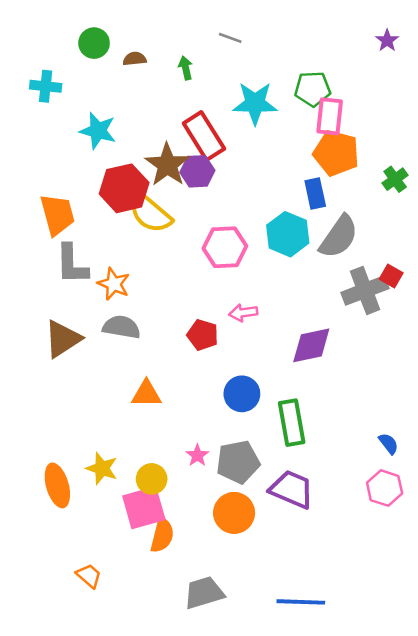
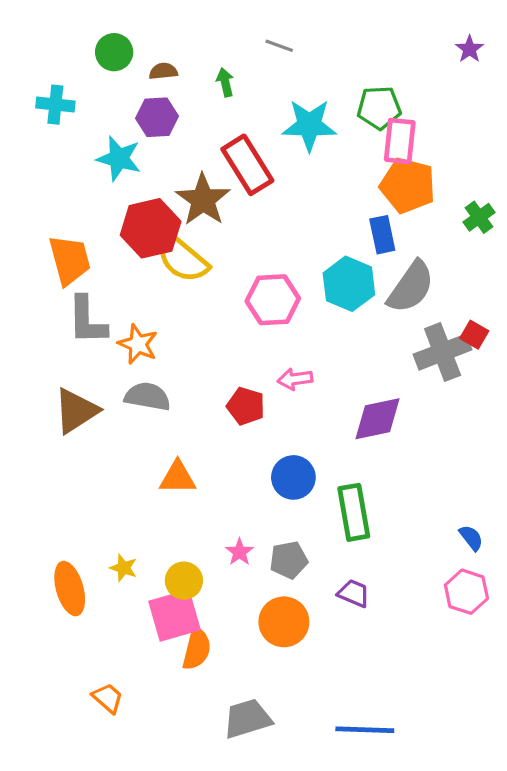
purple hexagon: (197, 171) -> (157, 117), moved
gray pentagon: (238, 462) -> (289, 560), size x0.7
yellow star: (102, 468) -> (124, 568), size x0.7
purple trapezoid: (292, 489) -> (354, 593), size x0.6

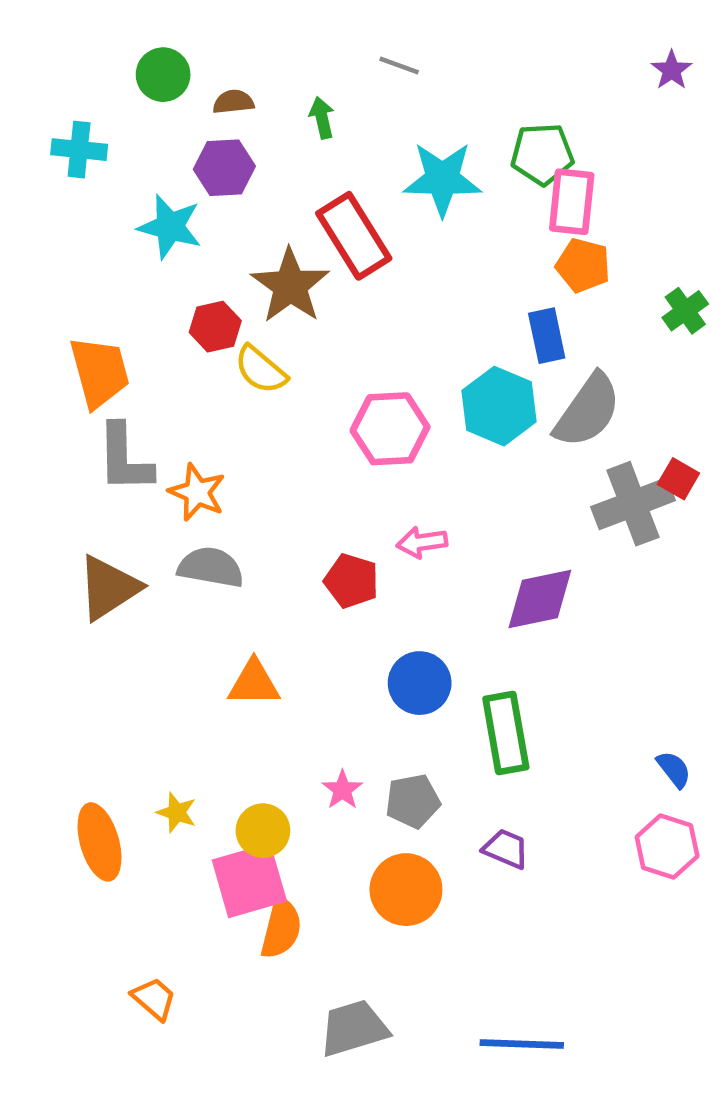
orange pentagon: (408, 185) -> (583, 265), size x0.7
red hexagon: (151, 228) -> (215, 327), size x0.6
yellow semicircle: (182, 258) -> (261, 370), size x0.7

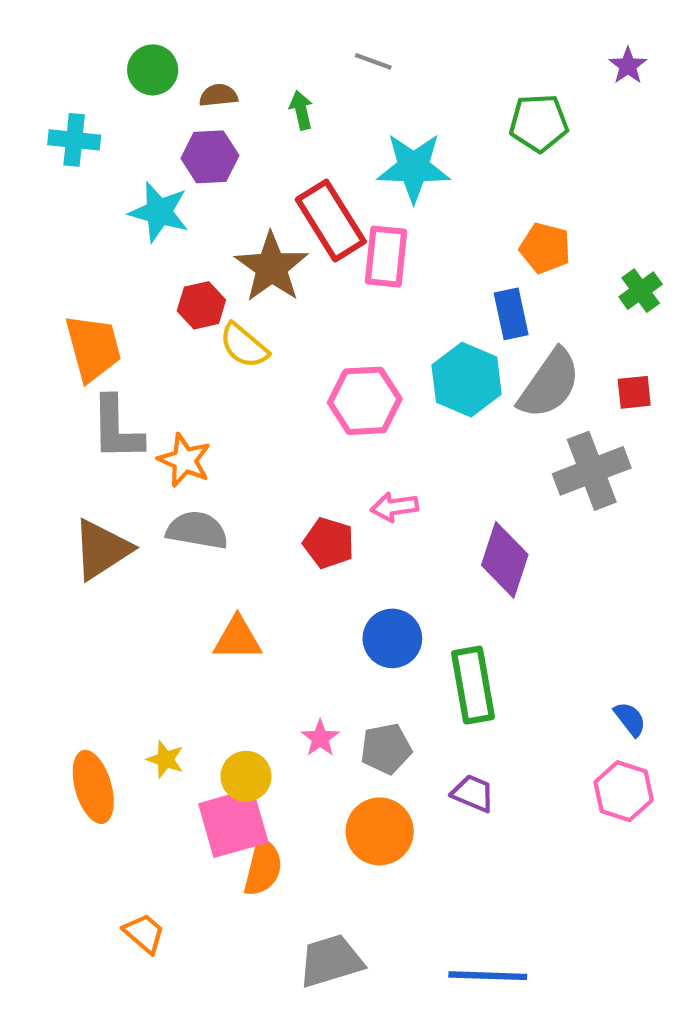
green pentagon: (542, 154) -> (539, 123), moved
pink rectangle: (572, 202) -> (386, 257), moved
red square: (678, 479) -> (634, 392), moved, turned -36
purple diamond: (540, 599) -> (505, 560), turned -60

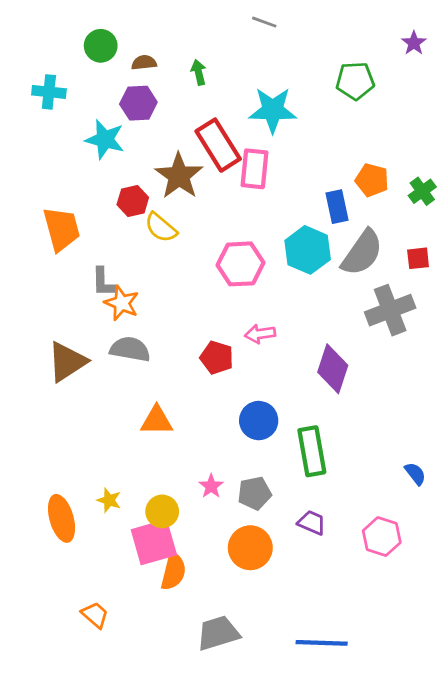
gray line: (373, 61) -> (264, 22), moved
orange pentagon: (545, 248) -> (372, 180), moved
gray L-shape: (117, 428) -> (103, 282), moved, size x0.7
pink hexagon: (624, 791) -> (382, 537), moved

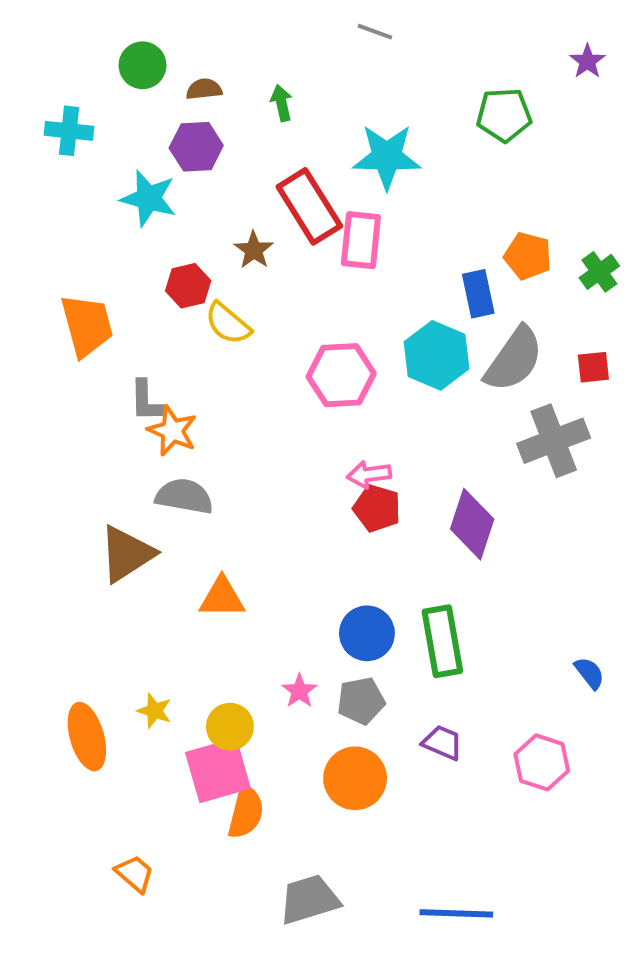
brown star: (179, 176) -> (254, 250), size x0.6
red pentagon: (217, 358) -> (377, 508), moved
brown triangle: (67, 362) -> (127, 554), moved
blue circle: (259, 421) -> (367, 633), moved

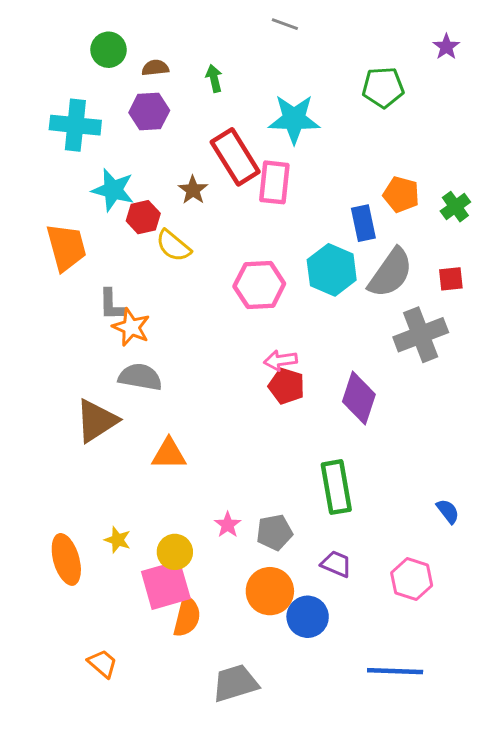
cyan cross: (69, 131) -> (75, 125), moved, size x1.4
cyan star: (148, 198) -> (113, 190), moved
blue circle: (367, 633) -> (308, 617), moved
blue line: (456, 913) -> (395, 671), moved

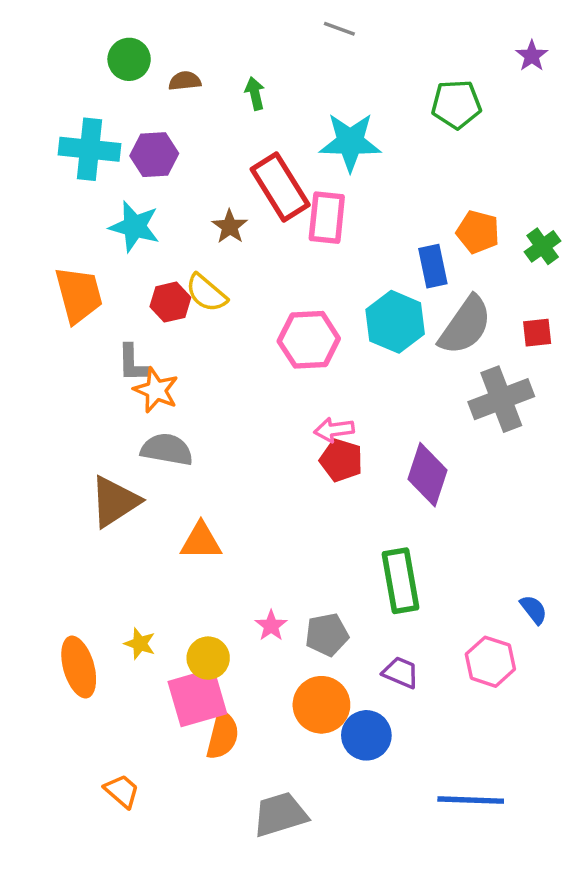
purple hexagon: (149, 112) -> (154, 155), moved
red hexagon: (143, 217) -> (170, 302), moved
pink hexagon: (412, 579) -> (490, 662), moved

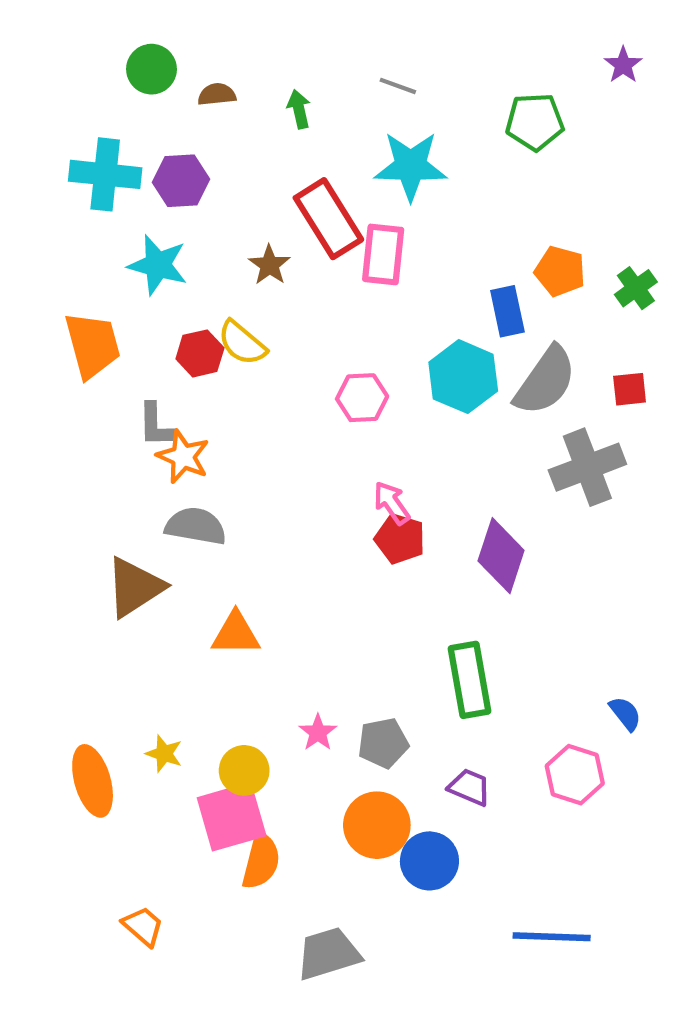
gray line: (339, 29) -> (398, 86), moved
pink hexagon: (309, 340) -> (362, 398), size x0.7
pink arrow: (334, 430) -> (392, 503), turned 63

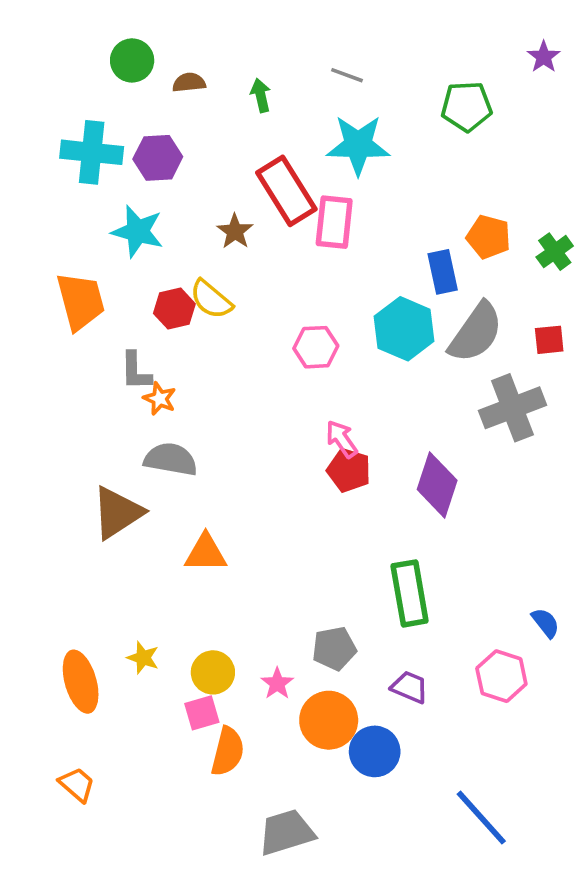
orange star: (183, 457) -> (160, 399), size x0.7
pink star: (318, 732) -> (277, 683), moved
pink square: (232, 817) -> (202, 713), size x0.6
orange trapezoid: (143, 926) -> (77, 785), moved
blue line: (552, 937) -> (481, 818), turned 46

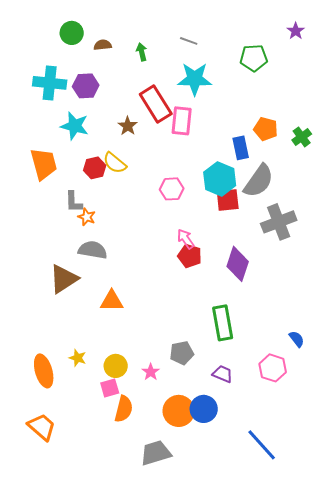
red square: (549, 340) -> (228, 200), moved, size x1.4
orange circle: (329, 720) -> (179, 411), moved
orange trapezoid: (77, 785) -> (42, 427), size x1.4

